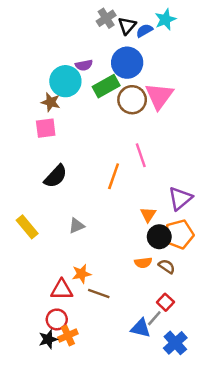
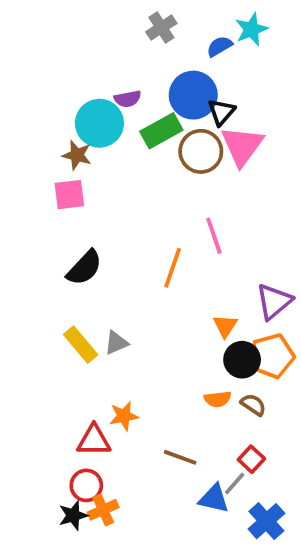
black triangle: (127, 26) -> (221, 112), moved
yellow rectangle: (27, 227) -> (81, 345), moved
brown line: (99, 294) -> (180, 457), moved

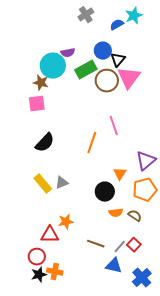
blue circle: (193, 95) -> (103, 51), size x0.7
black circle: (242, 360) -> (105, 192), moved
gray line: (235, 484) -> (120, 247), moved
red circle: (86, 485) -> (37, 257), moved
orange cross: (103, 510) -> (55, 272), turned 35

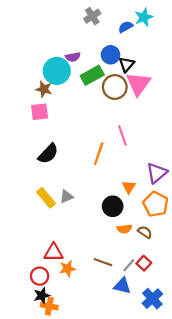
orange pentagon: (145, 190) -> (156, 204), turned -30
orange star: (66, 222) -> (68, 269), moved
orange cross: (55, 272) -> (49, 306), moved

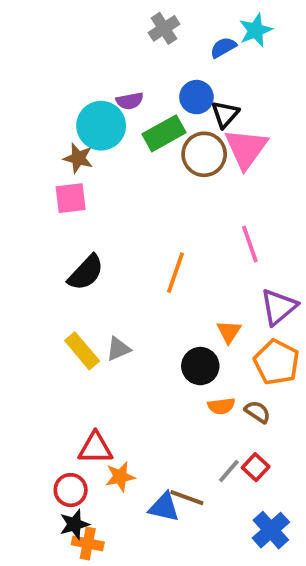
pink line: (122, 135) -> (250, 244), moved
brown line: (103, 262) -> (187, 498), moved
blue triangle: (122, 286) -> (164, 507), moved

